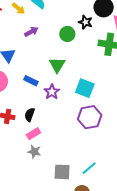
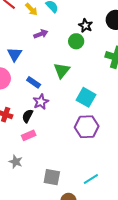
black star: (85, 22) -> (86, 25), moved
purple star: (52, 92) -> (41, 102), moved
gray star: (34, 152) -> (16, 162), moved
cyan line: (89, 168) -> (91, 179), moved

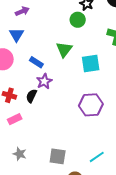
purple arrow: (41, 34) -> (22, 11), moved
cyan square: (86, 97) -> (91, 64), moved, turned -36
pink rectangle: (29, 135) -> (15, 119), moved
gray star: (16, 162) -> (20, 154), moved

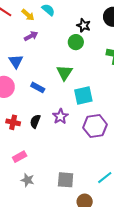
purple arrow: (22, 11) -> (31, 36), moved
cyan square: (91, 64) -> (83, 95), moved
purple star: (44, 81) -> (60, 116), moved
pink rectangle: (15, 119) -> (20, 157), moved

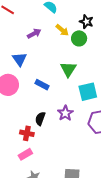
yellow arrow: (28, 15) -> (62, 30), moved
red cross: (13, 122) -> (27, 133), moved

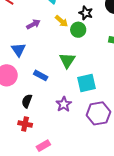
black semicircle: (40, 119) -> (27, 101), moved
pink rectangle: (25, 154) -> (43, 146), moved

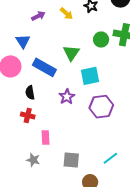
green circle: (78, 30) -> (101, 39), moved
blue rectangle: (41, 75) -> (44, 67), size x1.6
black semicircle: (27, 101) -> (30, 93), turned -32
pink rectangle: (43, 146) -> (45, 138), turned -64

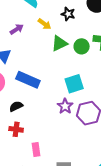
green triangle: (71, 53) -> (59, 43), moved, turned 36
black semicircle: (30, 93) -> (16, 106), turned 80
purple star: (67, 97) -> (65, 106), moved

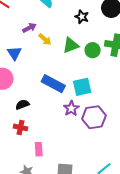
yellow arrow: (45, 24) -> (45, 39), moved
blue rectangle: (28, 80) -> (53, 84), moved

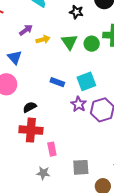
yellow arrow: (45, 39) -> (43, 39), turned -48
green triangle: (71, 45) -> (69, 42), turned -36
blue rectangle: (53, 84) -> (57, 82), size x0.6
red cross: (21, 127) -> (31, 130), size x1.6

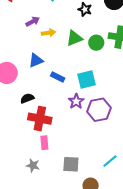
green triangle: (69, 42) -> (74, 38), turned 36
blue triangle: (15, 57) -> (36, 61), moved, turned 42
red cross: (31, 130) -> (40, 119), moved

